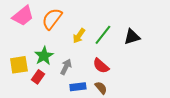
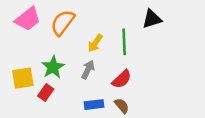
green line: (103, 35) -> (124, 42), turned -40
black triangle: (132, 37) -> (152, 19), moved
red semicircle: (101, 66) -> (122, 79), turned -84
gray arrow: (66, 67) -> (88, 70), moved

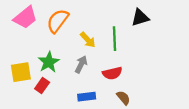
yellow arrow: (95, 43) -> (88, 40), turned -78
red semicircle: (122, 79) -> (112, 73), turned 30
brown semicircle: (122, 106) -> (123, 98), moved

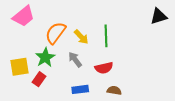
black triangle: (140, 18) -> (159, 16), moved
orange semicircle: (58, 21) -> (55, 33), moved
gray arrow: (81, 64) -> (75, 60), turned -63
brown semicircle: (123, 98) -> (114, 90), turned -40

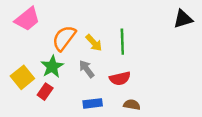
yellow square: (19, 67) -> (22, 77), turned -30

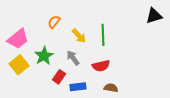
pink trapezoid: (27, 19) -> (18, 39), moved
orange semicircle: (64, 38) -> (54, 22), moved, size x0.6
red rectangle: (45, 92) -> (59, 77), moved

